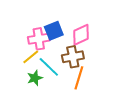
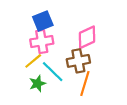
blue square: (54, 31) -> (43, 21), moved

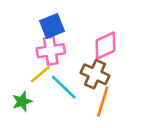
brown cross: (78, 61) -> (95, 74), turned 35
green star: (37, 84) -> (22, 102), moved

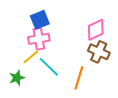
pink diamond: (105, 46) -> (96, 30), moved
brown cross: (95, 74) -> (99, 52), moved

